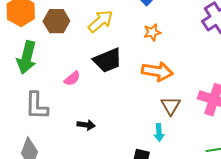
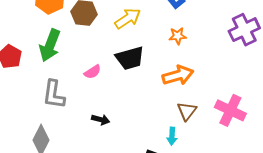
orange arrow: (157, 71) -> (178, 75), turned -32

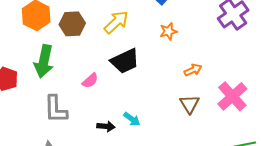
orange arrow: (178, 75) -> (193, 70), moved, size x0.6
pink cross: (230, 110) -> (232, 96), turned 32
cyan arrow: (172, 136) -> (132, 119), moved, turned -48

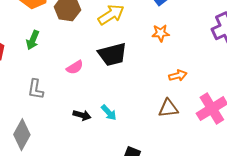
green arrow: (44, 61) -> (33, 40), size x0.6
brown triangle: (190, 104) -> (168, 108), turned 45
gray L-shape: (56, 109) -> (36, 89), size x0.7

